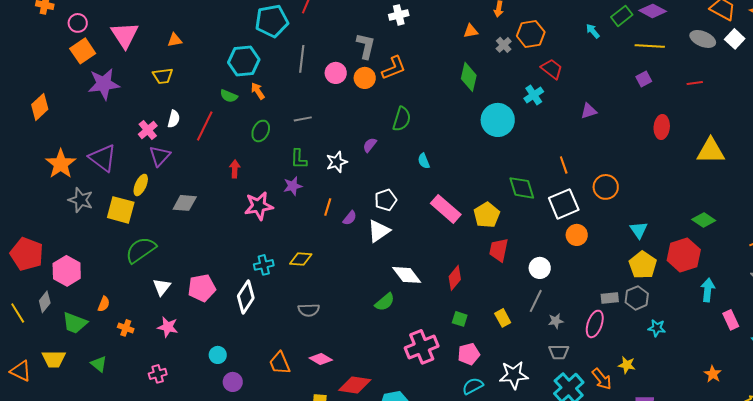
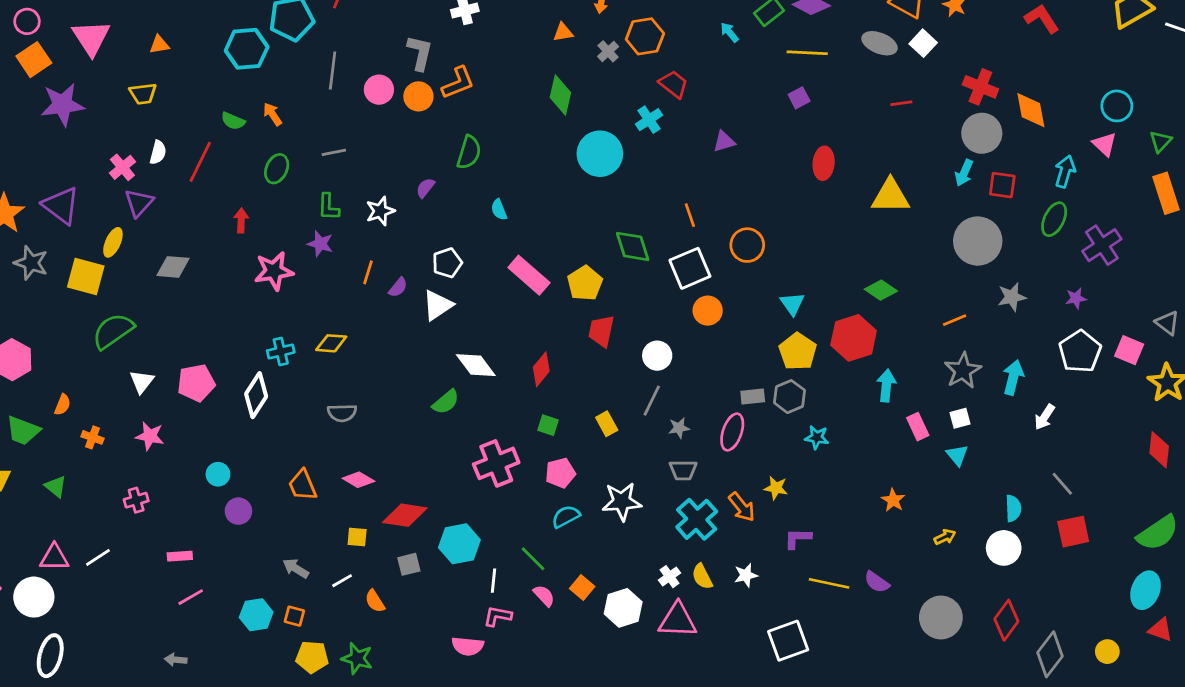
cyan hexagon: (244, 61) -> (247, 49), moved
red line: (695, 83) -> (901, 103), moved
purple star: (293, 186) -> (320, 244), turned 30

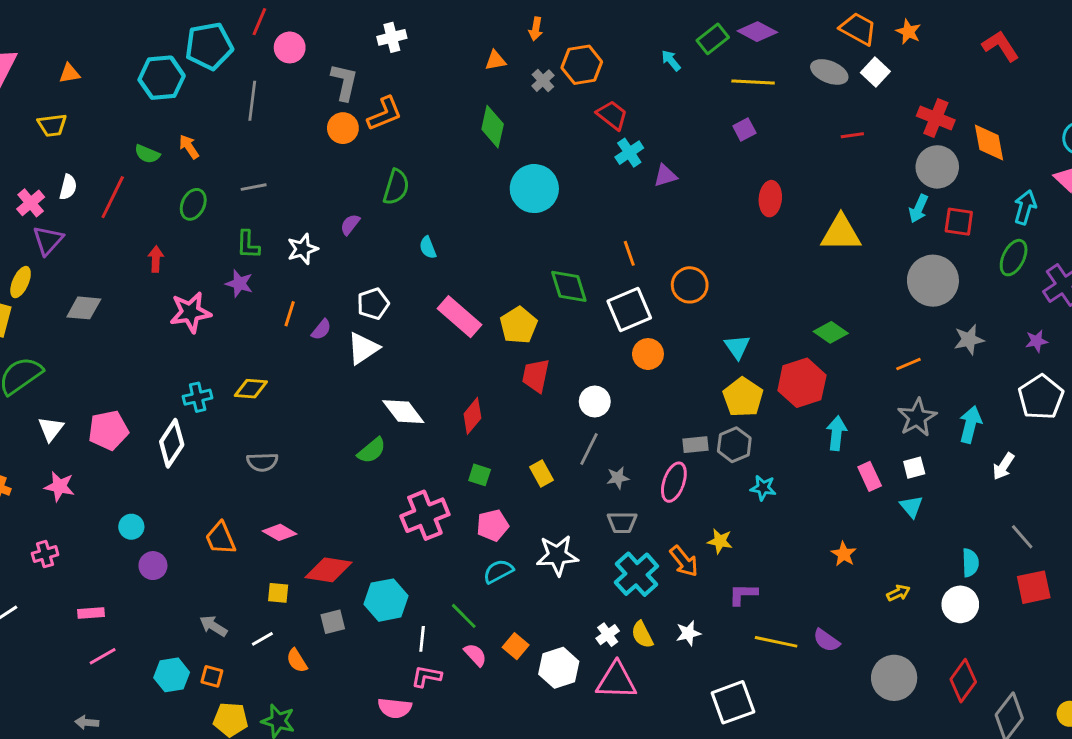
pink circle: (379, 90) -> (290, 47), moved
cyan cross: (649, 120) -> (629, 153), moved

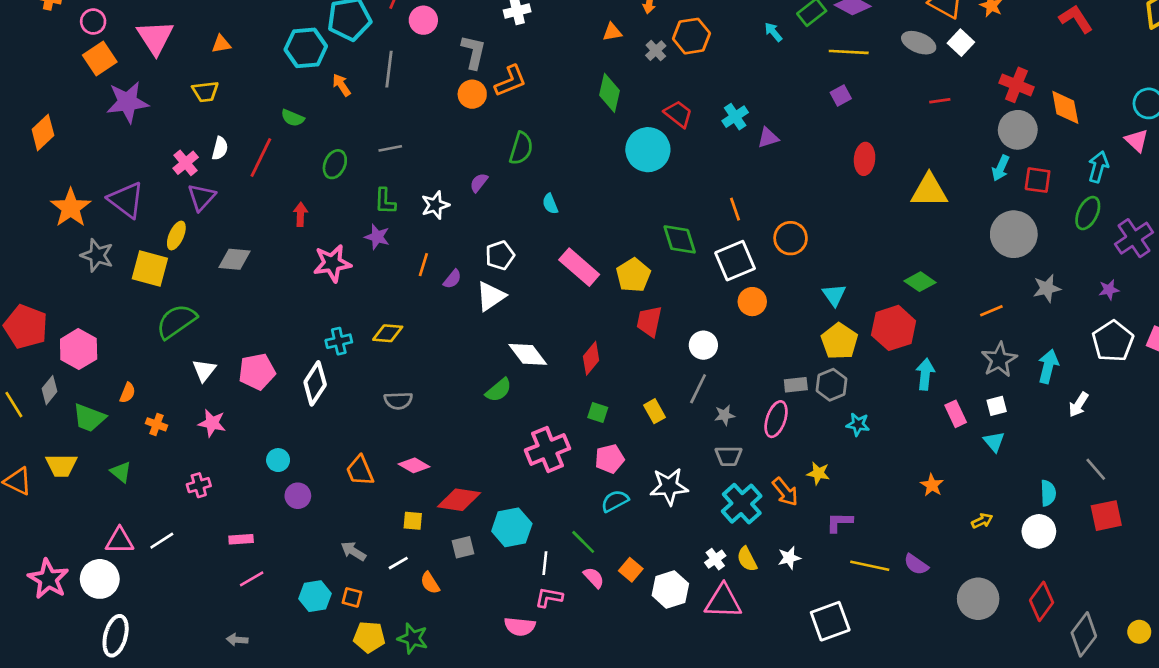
red trapezoid: (612, 115) -> (678, 114), moved
orange arrow: (189, 147) -> (341, 85), moved

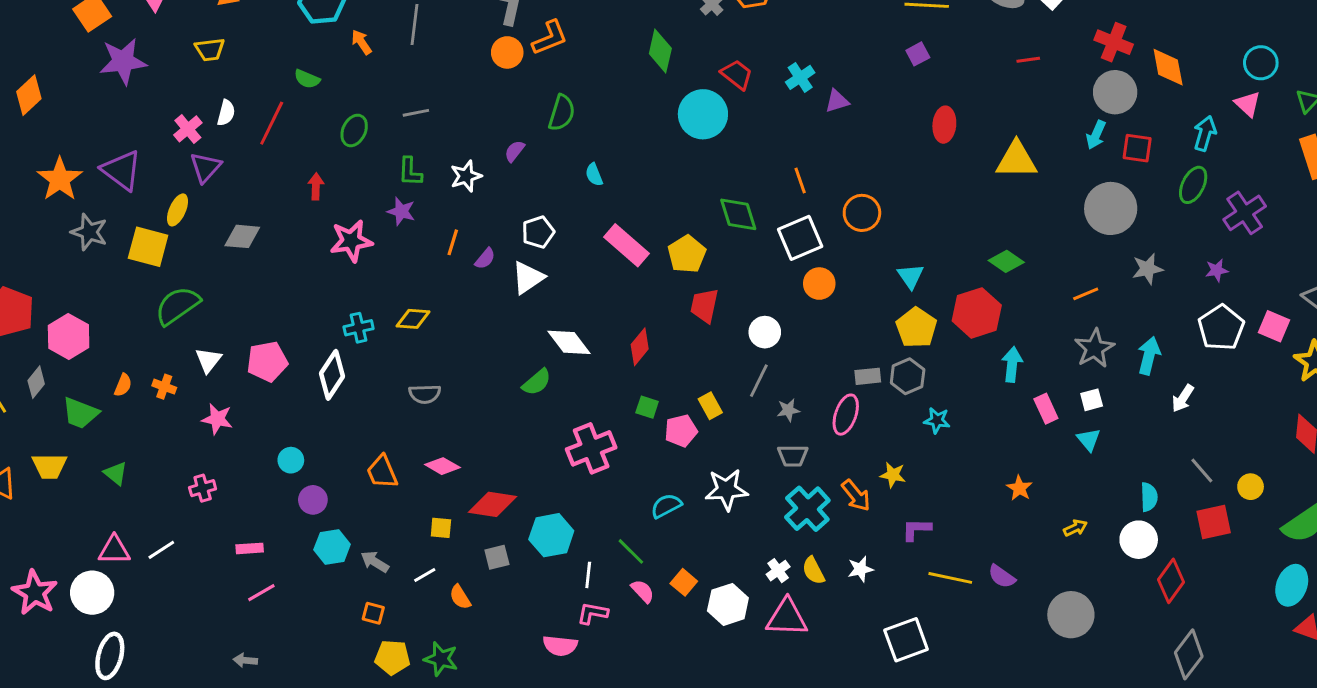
orange cross: (157, 424) -> (164, 387), moved
pink pentagon: (610, 459) -> (681, 431), moved
cyan hexagon: (315, 596) -> (332, 547), moved
red diamond: (1042, 601) -> (1171, 581), moved
yellow circle: (1139, 632) -> (1251, 487), moved

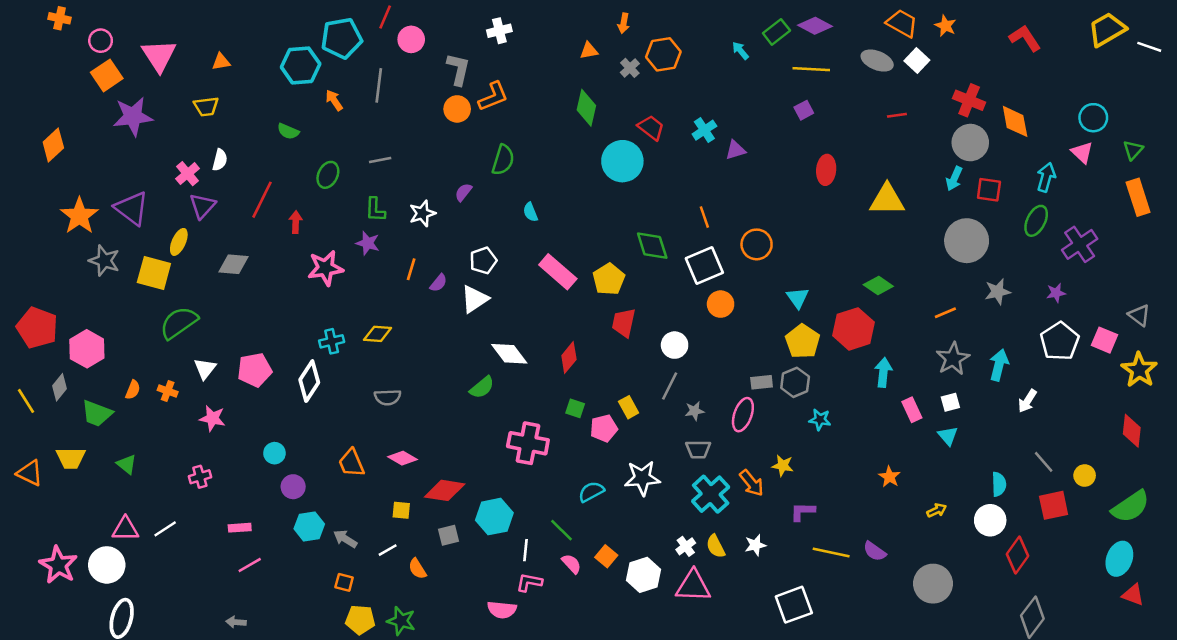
red line: (272, 123) -> (262, 200), moved
pink cross: (591, 448) -> (528, 443), turned 33

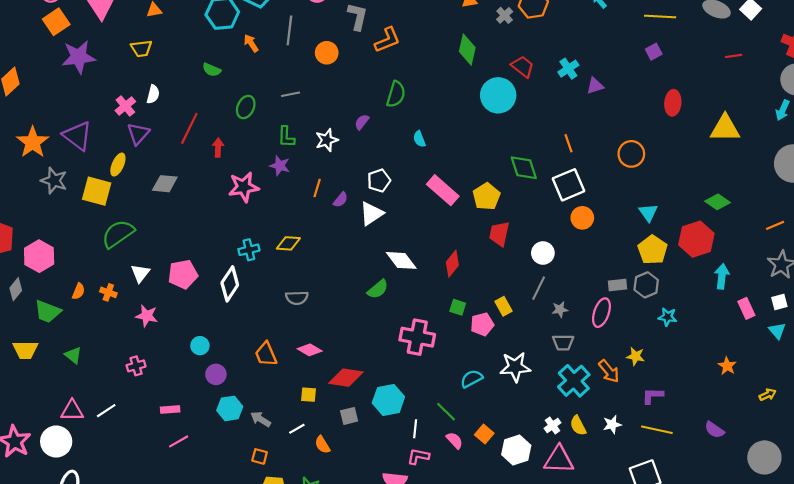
orange circle: (457, 109) -> (327, 53), moved
orange circle: (757, 244) -> (631, 154), moved
yellow line: (831, 553) -> (657, 430), moved

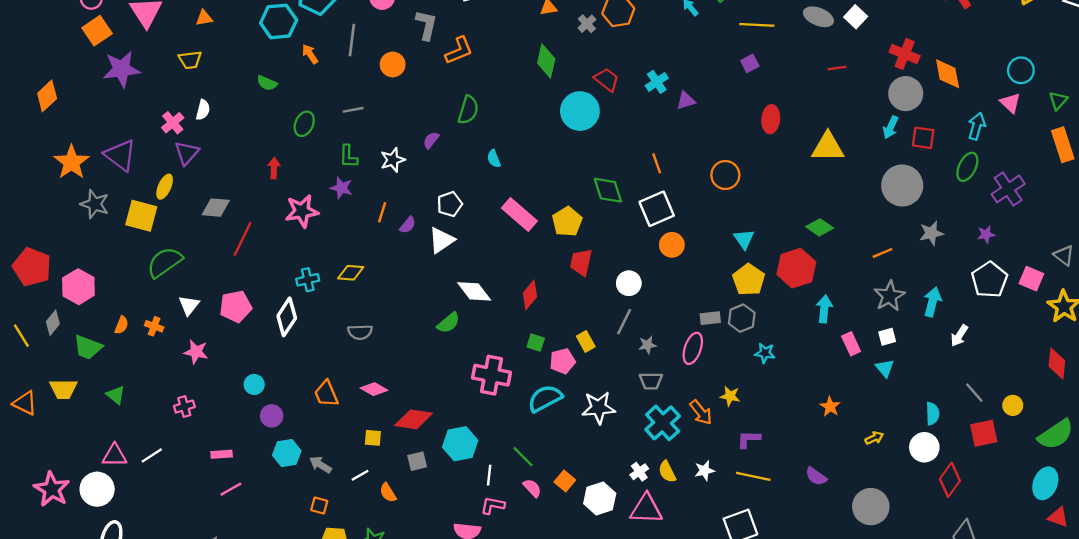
red line: (189, 128) -> (243, 239), moved
cyan semicircle: (472, 379) -> (545, 398), moved, size x1.4

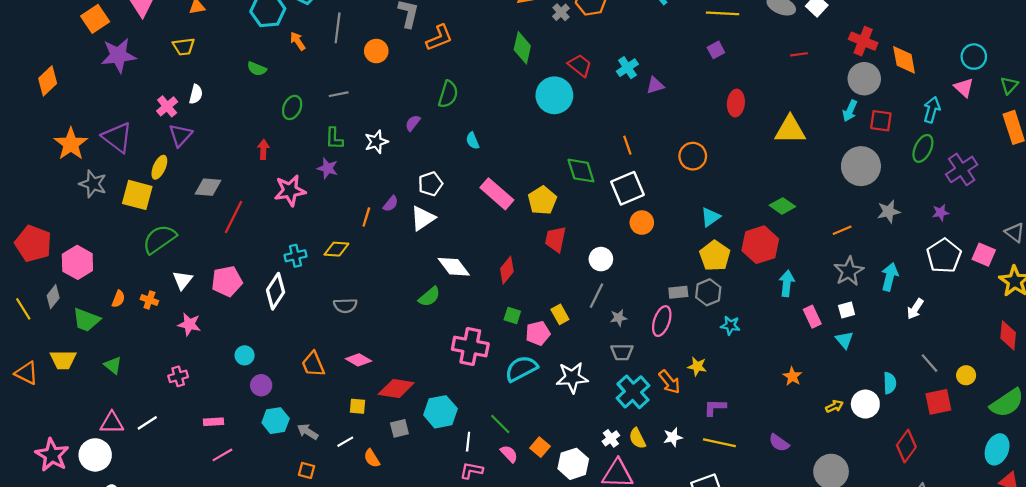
orange line: (382, 212) -> (366, 217), moved
cyan triangle: (744, 239) -> (710, 217), turned 30
white circle: (924, 447) -> (865, 404), moved

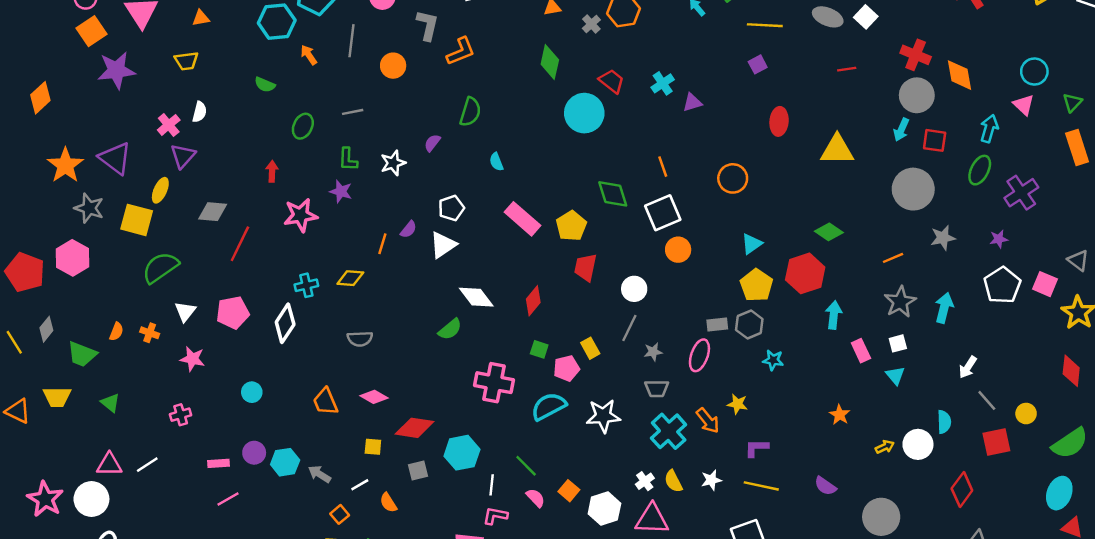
pink hexagon: (77, 262) -> (72, 258), moved
white arrow: (915, 309) -> (968, 367), moved
purple circle: (261, 385) -> (254, 453), moved
orange square: (307, 470) -> (340, 514), moved, turned 35

